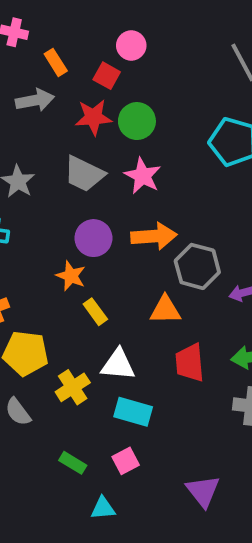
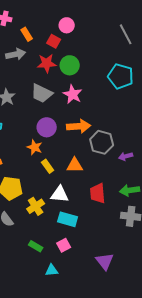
orange triangle: (165, 310) -> (75, 165), moved

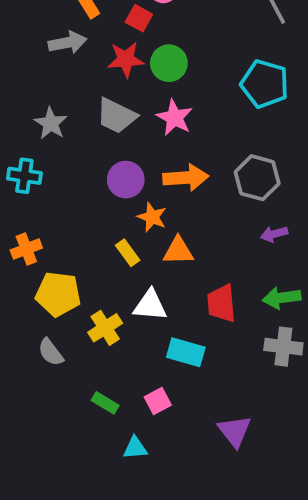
gray hexagon: (102, 142) -> (257, 178), moved
orange star: (35, 147) -> (152, 217), moved
cyan rectangle: (68, 219) -> (186, 352), moved

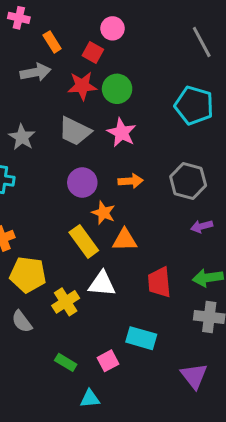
orange arrow: (186, 178) -> (131, 181), size x0.7
yellow rectangle: (128, 253) -> (84, 241), size x1.5
cyan rectangle: (186, 352) -> (141, 338), moved
purple triangle: (235, 431) -> (194, 376), moved

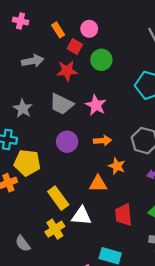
orange rectangle: (52, 42) -> (58, 30), moved
green circle: (117, 89) -> (101, 60), moved
orange star: (103, 213) -> (117, 166), moved
yellow rectangle: (84, 241) -> (58, 198), moved
yellow pentagon: (28, 275) -> (27, 163), moved

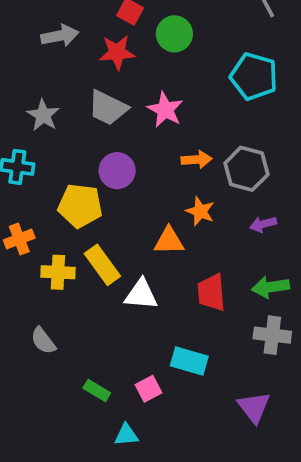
orange arrow: (102, 141) -> (197, 160), moved
yellow pentagon: (27, 163) -> (80, 206), moved
yellow cross: (55, 229) -> (58, 272), moved, turned 36

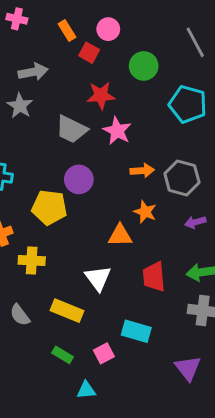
green circle: (174, 34) -> (144, 66), moved
red star: (117, 52) -> (101, 95), moved
gray star: (43, 115) -> (20, 106), moved
yellow rectangle: (102, 265) -> (67, 311), moved, turned -32
white triangle: (141, 294) -> (98, 278), turned 48

